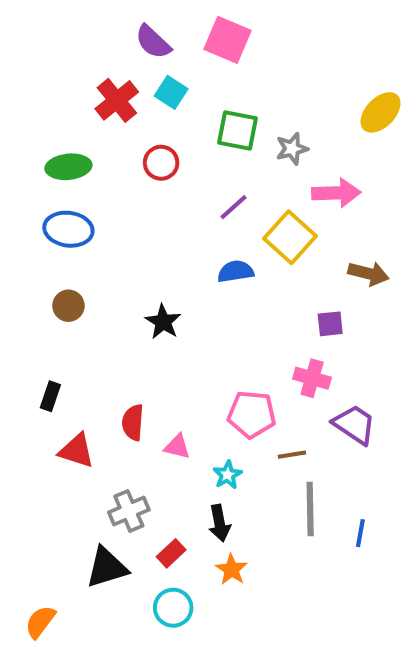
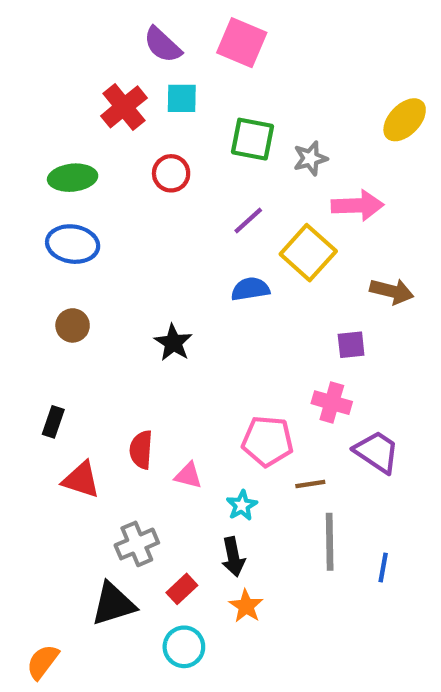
cyan square: (171, 92) -> (182, 98), turned -32

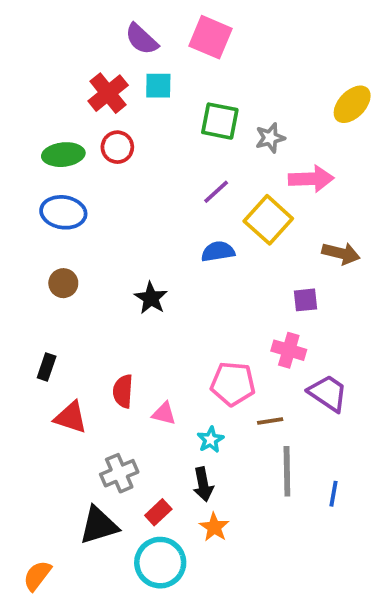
red circle: (171, 173) -> (117, 147), moved
cyan circle: (184, 647) -> (160, 563), size x1.4

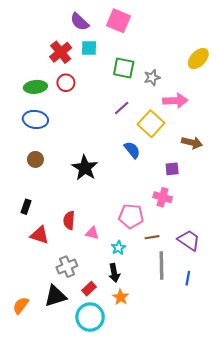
blue semicircle: (218, 251) -> (132, 150), moved, turned 60
black star: (151, 298) -> (85, 168), size x1.4
purple trapezoid: (328, 393) -> (189, 240), moved
orange semicircle: (37, 576) -> (21, 305), moved

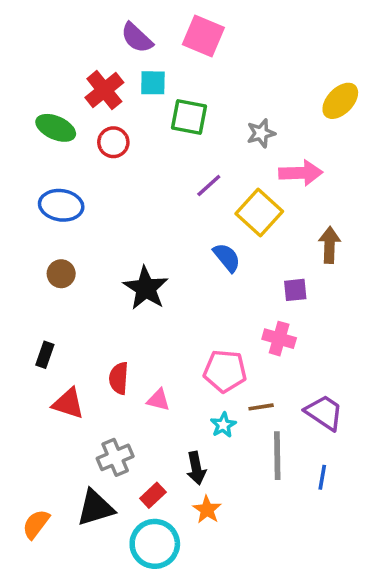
green square: (124, 68) -> (189, 117), moved
green ellipse: (35, 87) -> (56, 128), moved, turned 30
brown arrow: (192, 143) -> (329, 245), turned -102
cyan star: (118, 248) -> (223, 425), moved

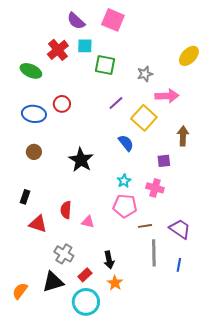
red circle: (113, 142) -> (62, 104), moved
cyan star: (223, 425) -> (124, 181), moved
gray cross: (115, 457) -> (64, 254), turned -36

